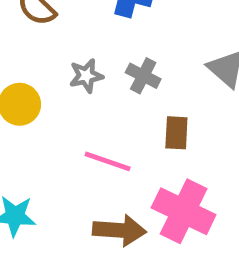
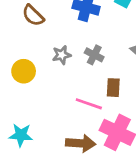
pink line: (108, 161) -> (89, 104), moved

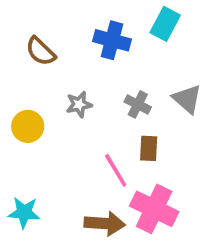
gray cross: (94, 55) -> (138, 104), moved
pink line: (89, 104) -> (116, 170), turned 40

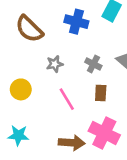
brown semicircle: (41, 51) -> (29, 29), size x1.4
yellow circle: (28, 126) -> (21, 89), moved
pink line: (116, 170) -> (67, 99), moved

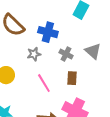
blue cross: (76, 22) -> (48, 32), moved

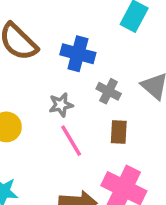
gray star: (34, 54) -> (61, 105), moved

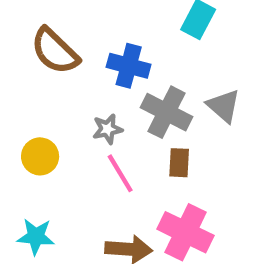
gray cross: (109, 91) -> (167, 112), size x1.6

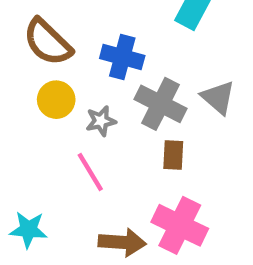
yellow circle: (40, 156) -> (56, 100), moved
pink line: (120, 173) -> (90, 172), moved

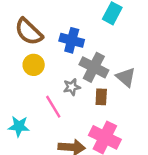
gray triangle: (218, 97) -> (126, 77), moved
gray star: (101, 121) -> (72, 87), moved
cyan star: (28, 230) -> (19, 126), moved

